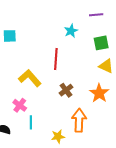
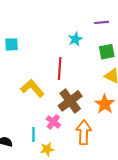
brown cross: (66, 90) -> (70, 101), size x1.6
pink cross: (20, 105) -> (53, 122), moved
yellow star: (58, 136) -> (47, 149), moved

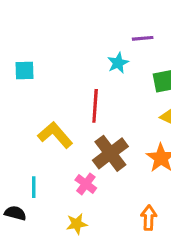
purple line: (102, 22) -> (143, 38), moved
orange arrow: (84, 132) -> (149, 218), moved, size x0.7
cyan line: (33, 134) -> (34, 187), moved

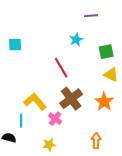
purple line: (143, 38) -> (91, 16), moved
red line: (95, 106) -> (61, 68), turned -35
yellow L-shape: (55, 135) -> (35, 102), moved

